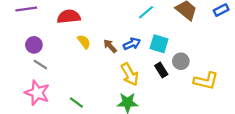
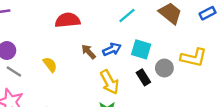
red semicircle: (69, 17) -> (68, 20), moved
yellow semicircle: (84, 42) -> (50, 65), moved
yellow L-shape: (206, 81) -> (194, 58), moved

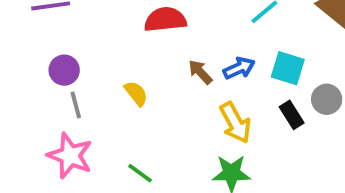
gray line: (14, 72) -> (76, 105), turned 42

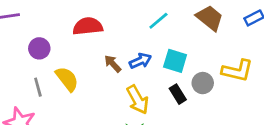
purple circle: (64, 70) -> (39, 48), moved
yellow semicircle: (136, 93) -> (67, 79), size x1.4
gray line: (76, 105) -> (38, 87), moved

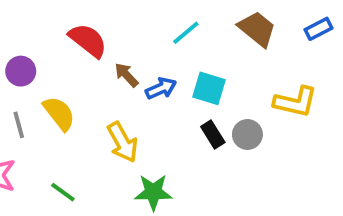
red semicircle: (88, 26) -> (88, 40), turned 44
brown arrow: (113, 64) -> (126, 75), moved
gray circle: (203, 83) -> (247, 134), moved
yellow arrow: (138, 100) -> (123, 142), moved

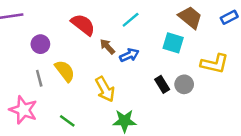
cyan line: (186, 33) -> (131, 20), moved
cyan square: (209, 88) -> (173, 43), moved

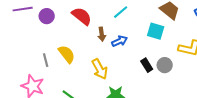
purple circle: (40, 44) -> (47, 16), moved
brown arrow: (107, 47) -> (102, 34), turned -144

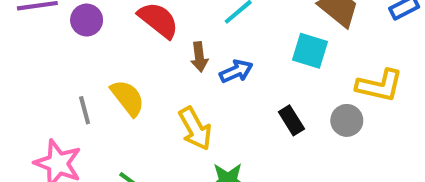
gray circle: (165, 65) -> (347, 120), moved

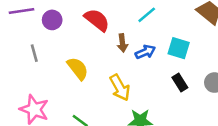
cyan square: (310, 51) -> (179, 48), moved
gray line: (85, 110) -> (34, 53), moved

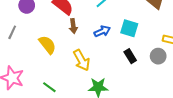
brown arrow: (122, 43) -> (73, 26), moved
gray line: (34, 53) -> (12, 32), turned 40

